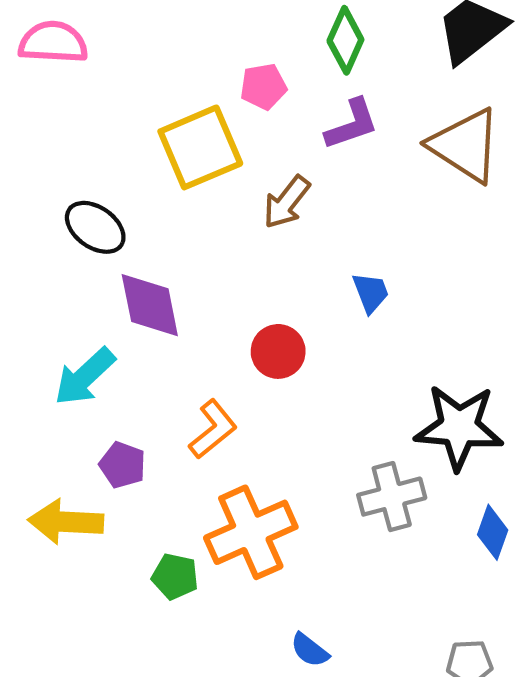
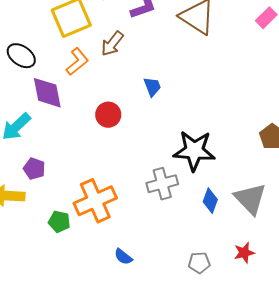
orange L-shape: (213, 429) -> (77, 62), moved

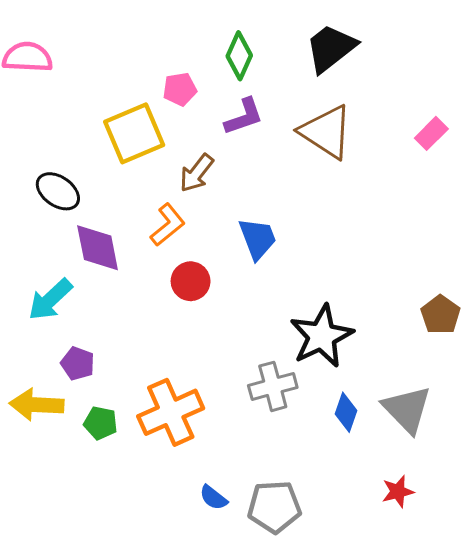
orange L-shape: (77, 62) -> (168, 225), moved
blue trapezoid: (152, 87) -> (258, 239), size x1.4
black star: (194, 151) -> (322, 336), turned -30
green pentagon: (59, 222) -> (101, 423), moved
gray pentagon: (199, 263) -> (274, 507), moved, size x1.6

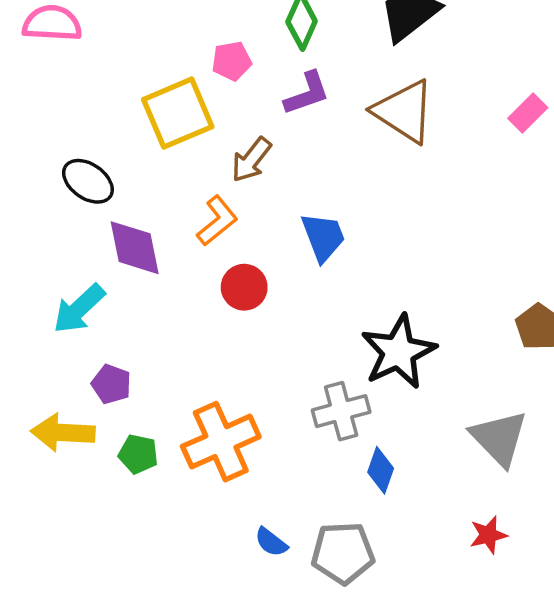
blue diamond: (346, 412) -> (381, 470), moved

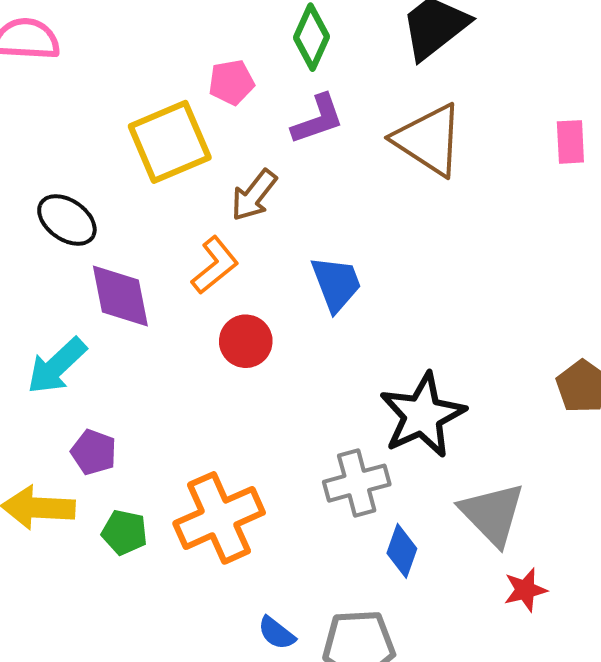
pink rectangle: (528, 113) -> (570, 142), turned -48
gray triangle: (499, 438) -> (492, 514), moved
red star: (488, 535) -> (525, 590), moved

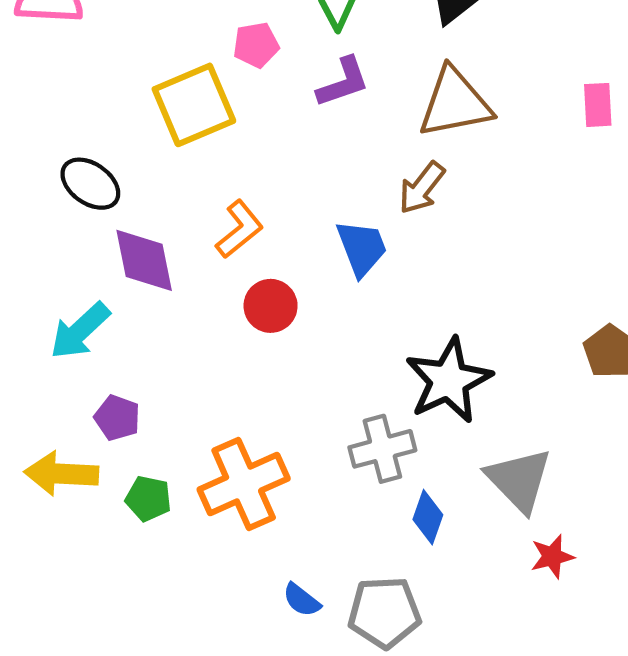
brown triangle: (429, 140) -> (455, 103), turned -44
brown arrow: (254, 195) -> (422, 188), moved

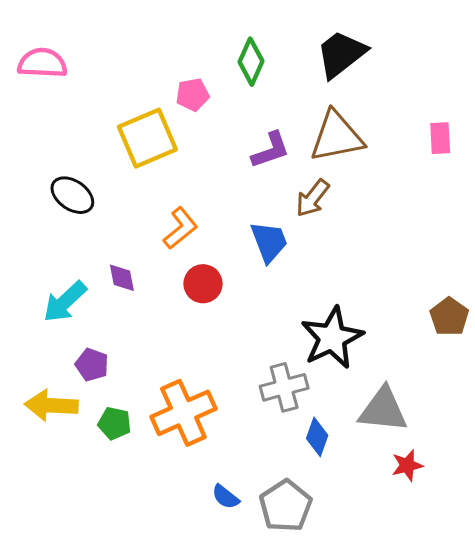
purple L-shape: (343, 82) -> (271, 150), moved
purple diamond: (144, 260) -> (122, 278), moved, size x0.6
gray triangle: (519, 480) -> (383, 410), turned -40
gray pentagon: (384, 612) -> (286, 506), turned -30

